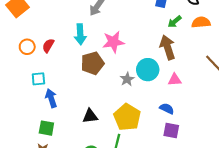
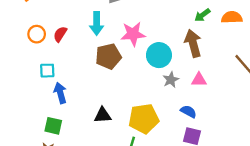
cyan circle: (148, 70) -> (159, 55), moved
gray star: (127, 79) -> (171, 80), moved
yellow pentagon: (127, 117) -> (144, 119), turned 30

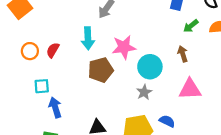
brown arrow: (193, 43) -> (183, 54), size x0.6
gray star: (171, 80) -> (144, 92), moved
pink triangle: (199, 80) -> (190, 89), size x1.5
blue semicircle: (188, 111) -> (167, 121), moved

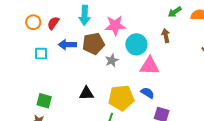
pink triangle: (190, 89) -> (150, 66), moved
gray star: (144, 92) -> (112, 60), moved
blue arrow: (55, 107) -> (67, 45), moved, turned -78

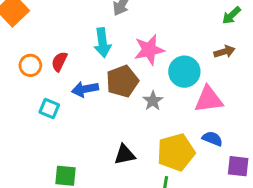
brown arrow: (166, 36) -> (224, 52), turned 96
cyan square: (41, 54) -> (49, 109), turned 32

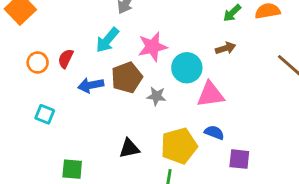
cyan arrow: (102, 43) -> (107, 40), turned 48
gray star: (153, 101) -> (156, 96), turned -30
cyan square: (49, 109) -> (45, 114), moved

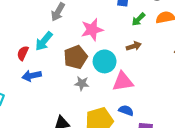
pink star: (153, 47) -> (92, 30), moved
red semicircle: (66, 59) -> (23, 53), moved
brown pentagon: (127, 77) -> (76, 57), moved

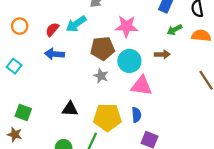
blue semicircle: (126, 110) -> (136, 115), turned 48

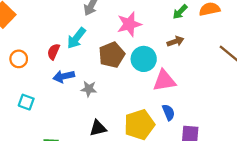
gray star: (101, 76) -> (89, 89), moved

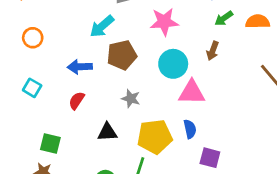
brown arrow: (176, 41) -> (213, 51), turned 119
red semicircle: (54, 52) -> (77, 101), moved
brown pentagon: (112, 55) -> (122, 55), moved
gray star: (89, 89) -> (131, 99), moved

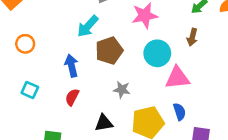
blue arrow: (80, 67) -> (71, 66), turned 85

